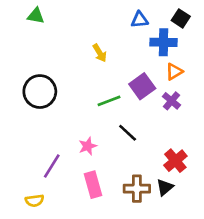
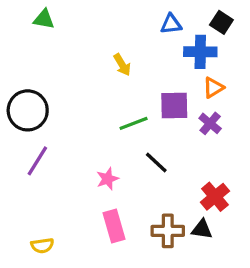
purple square: (142, 86) -> (174, 106), turned 35
black circle: (40, 92) -> (28, 110), moved
purple line: (52, 166) -> (37, 161), moved
black triangle: (165, 187) -> (202, 229), turned 48

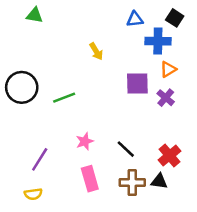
green line: (134, 123) -> (64, 98), moved
purple line: (37, 161) -> (40, 159), moved
black line: (156, 162) -> (126, 149), moved

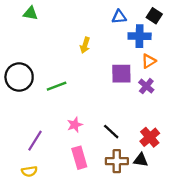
yellow arrow: (96, 51) -> (85, 45), turned 49

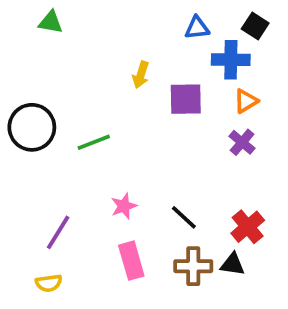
purple square: (121, 74) -> (186, 99), moved

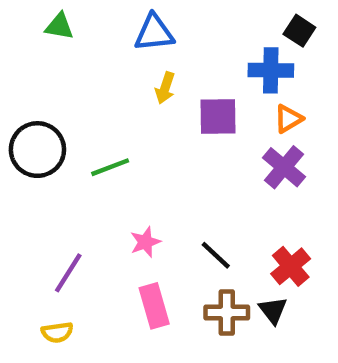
blue triangle: (197, 28) -> (154, 33), moved, size x1.4
purple cross: (242, 142) -> (284, 167), size x1.4
black triangle: (233, 264) -> (273, 310), turned 44

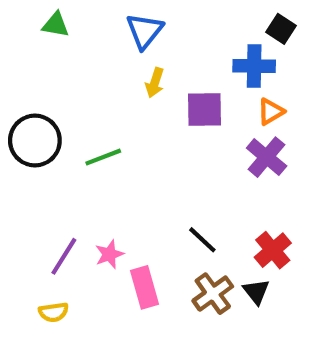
blue triangle: (154, 33) -> (145, 31), turned -45
pink star: (145, 242) -> (109, 254), moved
brown cross: (227, 313) -> (213, 294), turned -36

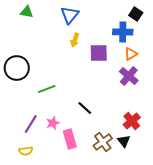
green line: (103, 157) -> (47, 89), moved
black line: (202, 240) -> (85, 108), moved

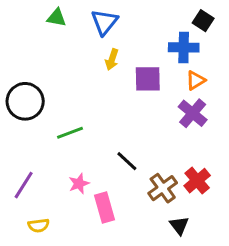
green triangle: (27, 12) -> (57, 18), moved
purple line: (31, 124) -> (24, 185), moved
black triangle: (124, 141) -> (179, 225), moved
brown cross: (103, 142) -> (163, 188), moved

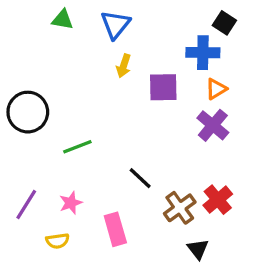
pink star: (79, 184) -> (71, 203), moved
yellow semicircle: (39, 225) -> (58, 241), moved

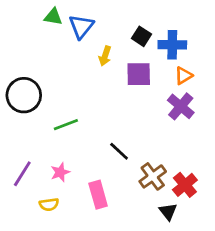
black square: (224, 23) -> (141, 36), moved
blue triangle: (115, 25) -> (81, 27), moved
red cross: (218, 200) -> (185, 185), moved

